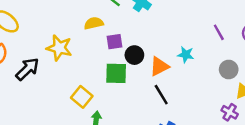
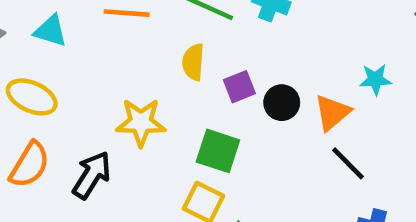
yellow semicircle: (94, 23) -> (193, 62), turned -60
green square: (116, 73) -> (218, 151), moved, turned 30

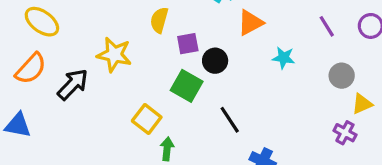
orange triangle: (332, 113) -> (250, 23), moved
green square: (218, 151) -> (187, 86), moved
black line: (348, 163) -> (230, 120), moved

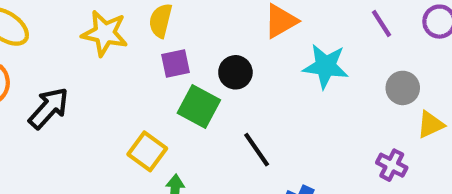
purple square: (188, 44) -> (175, 64), moved
yellow star: (114, 55) -> (105, 33), moved
cyan star: (284, 58) -> (326, 66), size x1.5
purple cross: (345, 133) -> (392, 165), moved

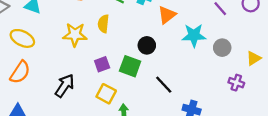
purple square: (175, 64) -> (102, 64), moved
gray circle: (403, 88) -> (222, 48), moved
black arrow: (49, 108) -> (65, 86), moved

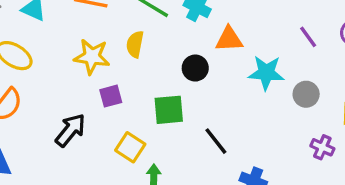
orange triangle: (167, 15) -> (229, 39), turned 30
black circle: (147, 45) -> (195, 68), moved
purple square: (102, 64) -> (111, 96), moved
green square: (130, 66) -> (169, 110), turned -30

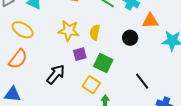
yellow semicircle: (135, 44) -> (95, 32), moved
green square: (169, 110) -> (103, 63), moved, turned 30

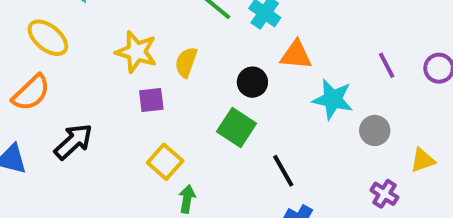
green square: (103, 63) -> (237, 127), moved
black arrow: (56, 74) -> (73, 142), moved
black line: (142, 81) -> (283, 171), moved

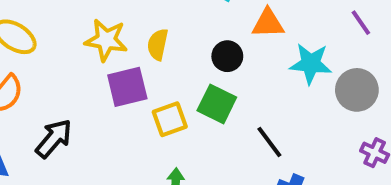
purple square: (151, 100) -> (127, 87), size x1.5
gray circle: (375, 130) -> (357, 90), size x1.4
yellow square: (165, 162) -> (170, 119), moved, turned 36

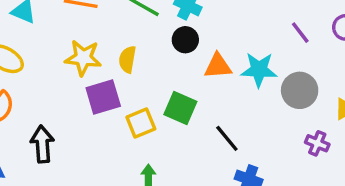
orange triangle: (268, 23) -> (218, 66), moved
black circle: (227, 56) -> (185, 40), moved
black arrow: (54, 138) -> (42, 144), turned -42

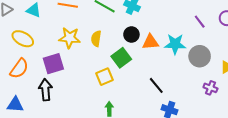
black circle: (185, 40) -> (131, 35), moved
purple square: (103, 97) -> (53, 64), moved
green square: (180, 108) -> (121, 58), moved, turned 30

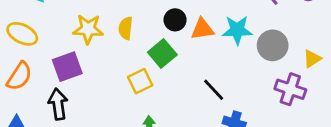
purple cross: (210, 88) -> (290, 89), size x1.5

